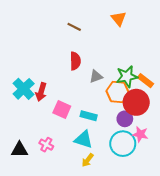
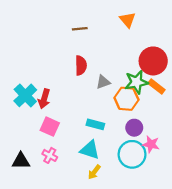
brown line: (74, 27) -> (80, 29), turned -32
red circle: (136, 102) -> (153, 61), moved
pink square: (62, 110) -> (50, 127), moved

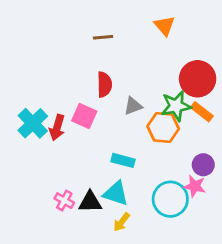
pink square: (50, 127) -> (84, 116), moved
purple circle: (134, 128) -> (203, 165), moved
black triangle: (21, 161) -> (90, 202), moved

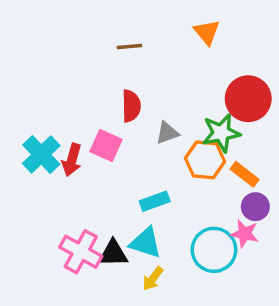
orange rectangle: (202, 112) -> (245, 174), moved
cyan rectangle: (123, 160) -> (155, 201), turned -35
pink cross: (64, 201) -> (81, 252), size x1.6

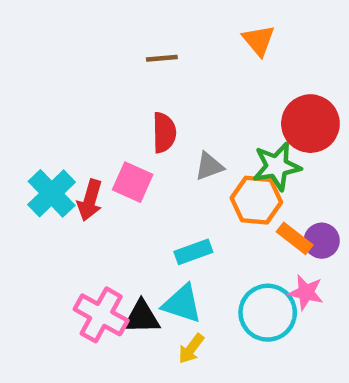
orange rectangle: (245, 174) -> (295, 238), moved
purple circle: (255, 207) -> (322, 241), moved

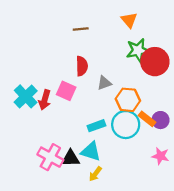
green star: (277, 166) -> (138, 50), moved
pink star: (306, 292) -> (160, 156), moved
cyan circle: (268, 313) -> (126, 125), moved

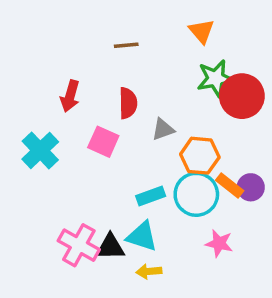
red arrow: (45, 100) -> (70, 96), moved
pink star: (160, 156) -> (219, 243), moved
yellow arrow: (95, 174) -> (149, 271), turned 48

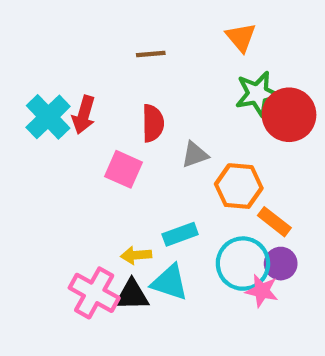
cyan cross: (40, 150) -> (48, 117), moved
purple circle: (251, 187) -> (281, 264), moved
cyan circle: (196, 194) -> (243, 264), moved
yellow arrow: (149, 271) -> (136, 255), moved

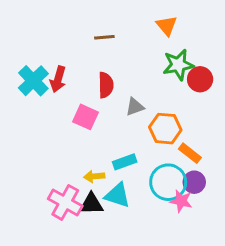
red circle: (289, 115) -> (200, 79), size x0.7

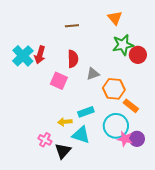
purple circle: (194, 182) -> (137, 139), moved
pink cross: (65, 202) -> (45, 140), size x0.6
black triangle: (91, 204) -> (63, 151), moved, turned -48

